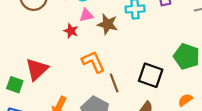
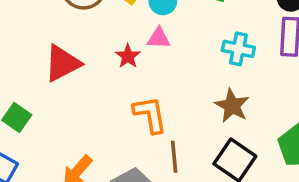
brown star: (107, 24) -> (232, 106), moved
red triangle: (37, 69) -> (62, 63), moved

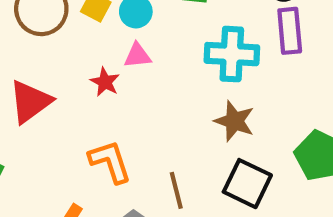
cyan cross: (238, 49) -> (232, 54), size x1.4
orange L-shape: (150, 114) -> (110, 162), moved

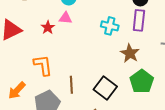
cyan cross: (232, 54) -> (110, 26), size x0.7
brown star: (234, 121) -> (130, 53), moved

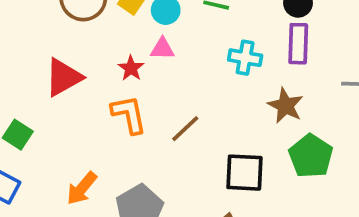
orange L-shape: (43, 65) -> (129, 114), moved
brown line: (71, 85) -> (185, 129), moved, turned 54
black square: (105, 88) -> (244, 173), turned -30

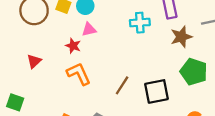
red triangle: (63, 77) -> (34, 61), size x0.6
brown star: (285, 106) -> (181, 37), moved, turned -30
brown line: (185, 129) -> (122, 85), moved

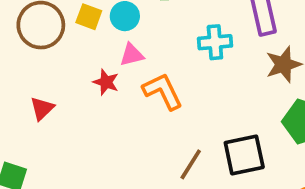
orange L-shape: (79, 74) -> (163, 91), moved
brown line: (122, 85) -> (191, 164), moved

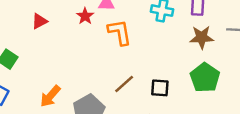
black square: (244, 155) -> (160, 88), size x0.7

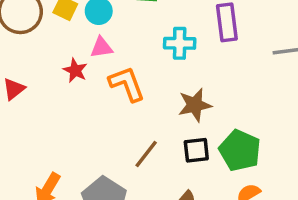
brown star: (202, 37) -> (195, 105), moved
green pentagon: (205, 78) -> (240, 150), moved

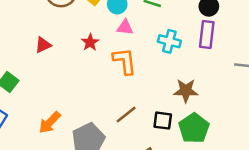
pink triangle: (101, 47) -> (125, 27), moved
brown star: (195, 105) -> (186, 91), moved

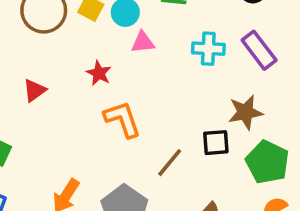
purple rectangle: (207, 34) -> (259, 50), moved, turned -32
orange L-shape: (125, 61) -> (123, 119), moved
black square: (163, 121) -> (216, 143), moved

